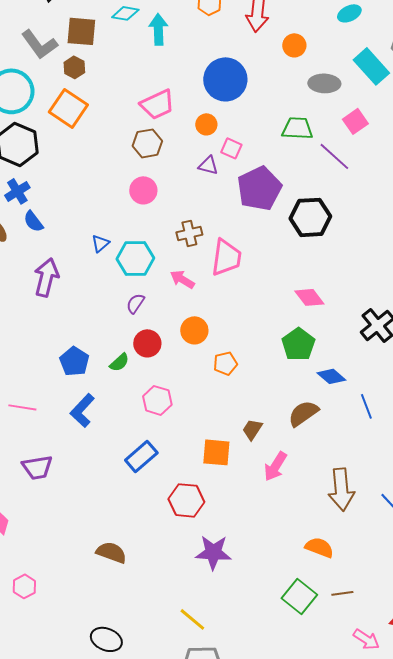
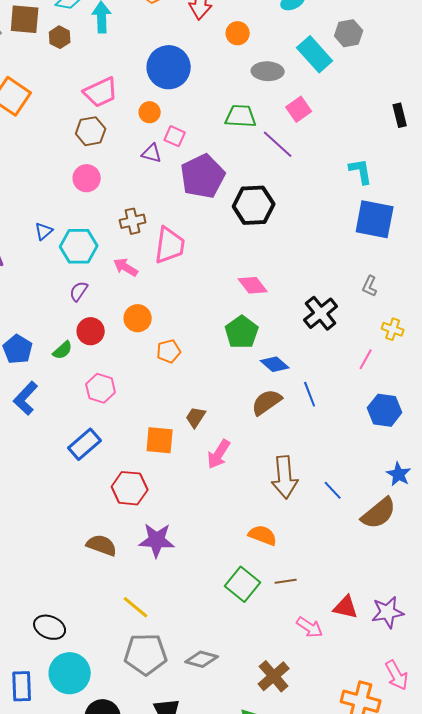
brown hexagon: (74, 67) -> (60, 37), moved
brown semicircle: (303, 413) -> (267, 402), moved
brown semicircle: (111, 552) -> (102, 545), moved

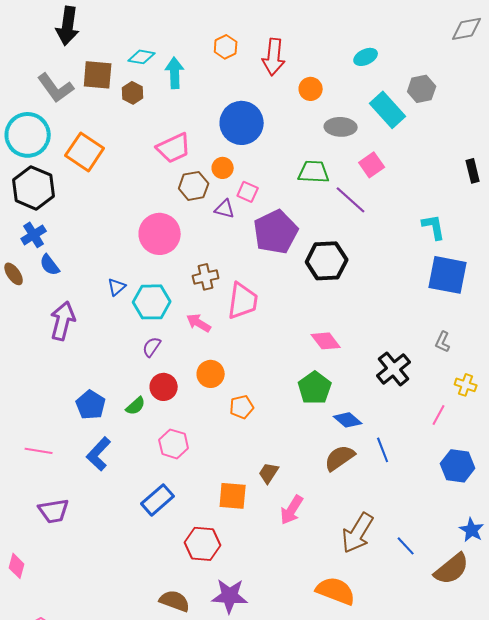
brown hexagon: (91, 131) -> (194, 186), moved
pink circle: (87, 178) -> (160, 234), size x1.5
brown arrow: (285, 477) -> (358, 533), turned 36
orange semicircle: (263, 535) -> (336, 591), size x1.4

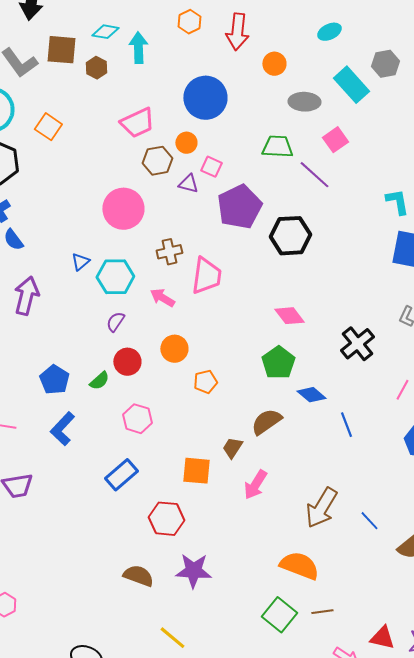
orange square: (85, 152) -> (48, 127), size x0.7
brown semicircle: (340, 458) -> (266, 422), moved

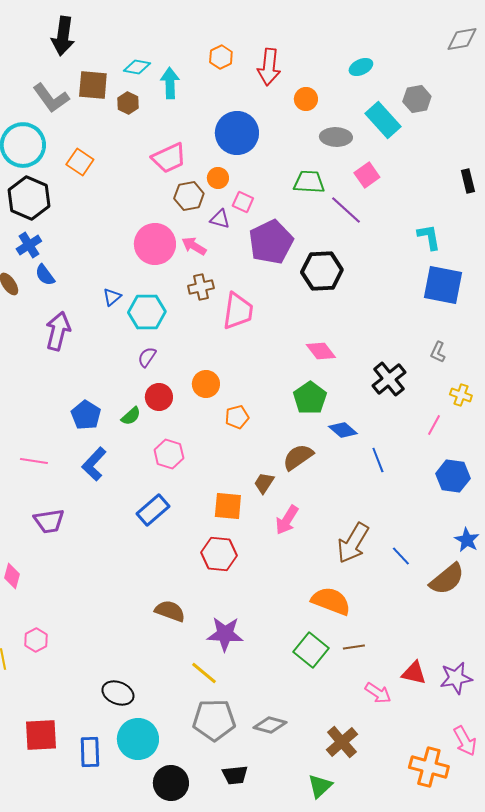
pink arrow: (162, 298) -> (194, 246), moved
red hexagon: (166, 519) -> (219, 554), moved
purple star: (193, 571) -> (225, 634), moved

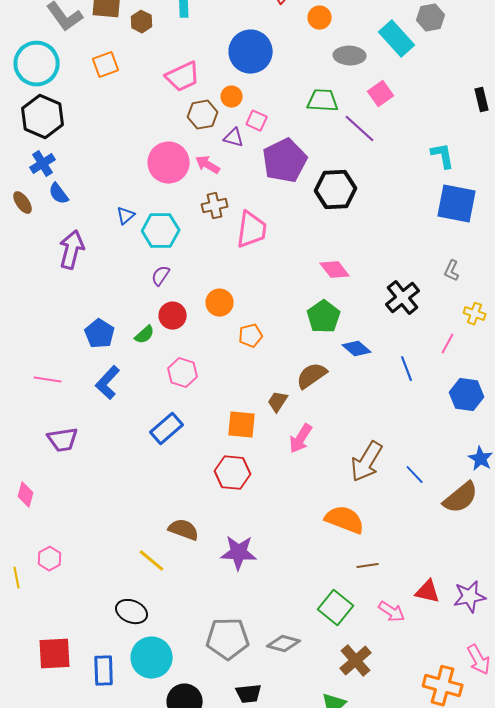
orange square: (80, 162) -> (106, 65), moved, turned 36
blue line: (378, 460) -> (407, 369), moved
green square: (311, 650) -> (336, 608), moved
yellow line: (204, 673) -> (152, 561), moved

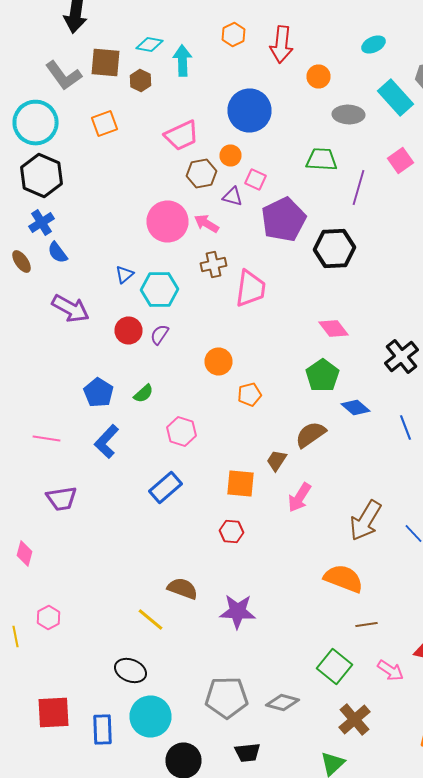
pink square: (381, 94) -> (400, 160), moved
purple line: (360, 129) -> (358, 188), turned 64
purple arrow: (72, 250) -> (70, 308), turned 105
red circle: (173, 316) -> (128, 330), moved
red hexagon: (233, 473) -> (232, 532), size x0.7

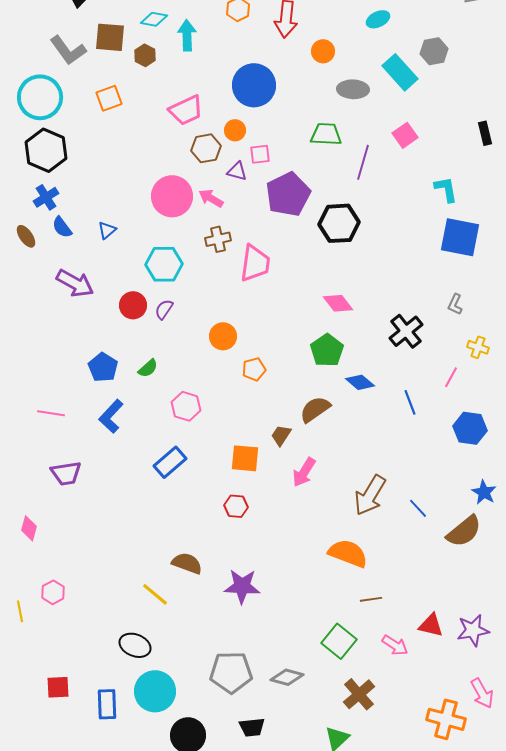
pink square: (256, 180) -> (260, 154), turned -30
blue triangle: (124, 274) -> (107, 230), moved
red square: (54, 712) -> (58, 687), size x0.7

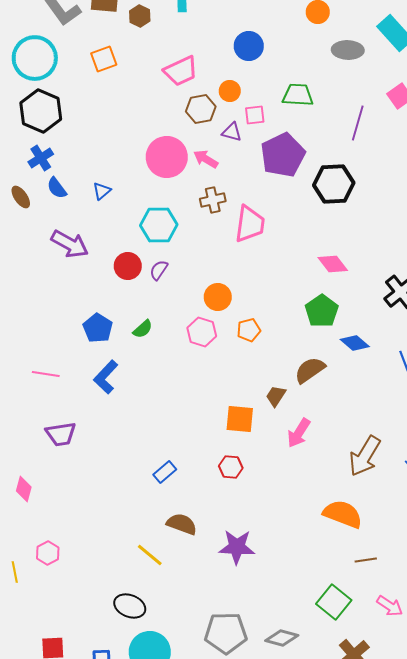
blue circle: (254, 85) -> (249, 46), size x0.7
green trapezoid: (326, 134) -> (298, 95), moved
pink hexagon: (186, 406) -> (202, 332), moved
blue rectangle: (170, 462) -> (165, 472), moved, size x0.7

